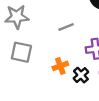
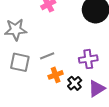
gray line: (66, 27) -> (47, 56), moved

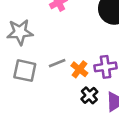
orange cross: (56, 75) -> (79, 69), moved, turned -32

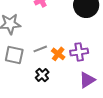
black cross: (89, 95) -> (42, 75), moved

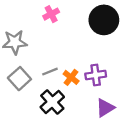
gray square: (14, 55) -> (19, 79), turned 36
black cross: (42, 75) -> (52, 102), size x1.5

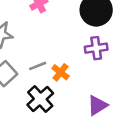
purple cross: (96, 75) -> (96, 48), moved

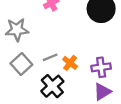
purple cross: (96, 48) -> (101, 67), moved

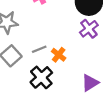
purple cross: (101, 67) -> (89, 29), moved, turned -30

